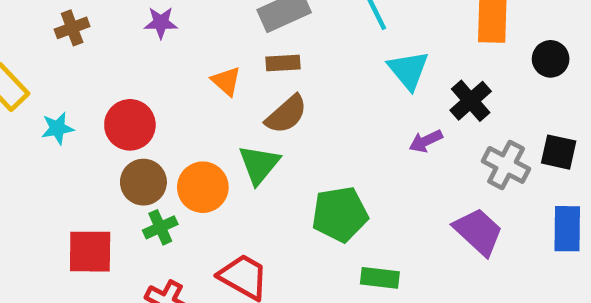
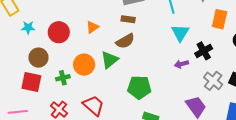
orange triangle: (226, 81) -> (92, 27), moved, turned 32
brown circle: (143, 182) -> (38, 58), moved

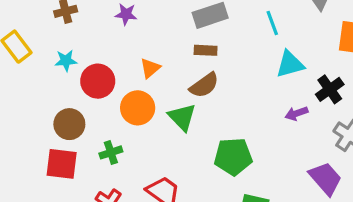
cyan star: (28, 28) -> (66, 61), moved
cyan triangle: (180, 33) -> (290, 64), turned 48
green triangle: (110, 60) -> (182, 117), turned -30
orange circle: (84, 65) -> (138, 108), moved

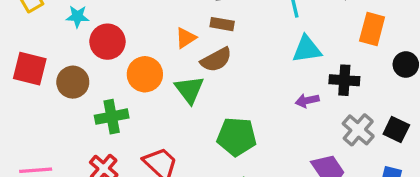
orange triangle: (150, 68) -> (186, 38), moved
black cross: (330, 89) -> (344, 80), turned 32
green cross: (111, 152) -> (112, 117), size x1.4
red square: (62, 164) -> (30, 69), moved

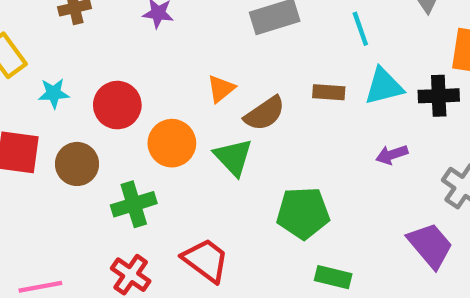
cyan star: (77, 16) -> (54, 93), moved
brown rectangle: (222, 24) -> (329, 92), moved
black cross: (344, 80) -> (439, 96), moved

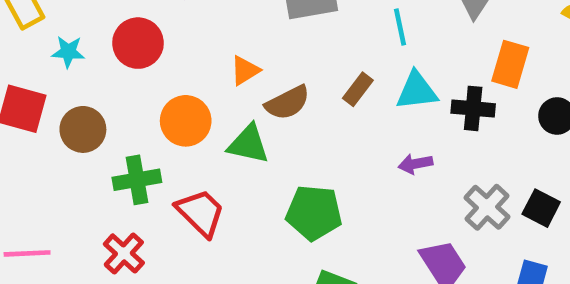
brown rectangle: (329, 92) -> (358, 89), turned -64
red circle: (117, 105) -> (138, 43), moved
green triangle: (233, 157) -> (248, 144), turned -42
red trapezoid: (206, 260) -> (201, 213), moved

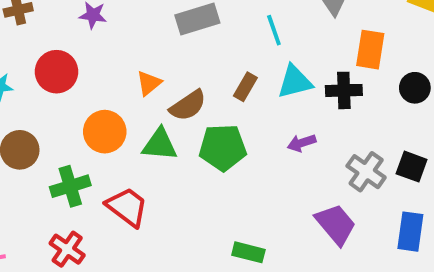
green pentagon: (314, 213) -> (223, 147), moved

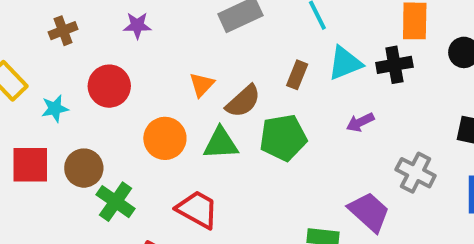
gray cross: (366, 172) -> (416, 173), moved
green cross: (70, 186) -> (116, 202), moved, turned -30
purple trapezoid: (336, 224) -> (369, 212), moved

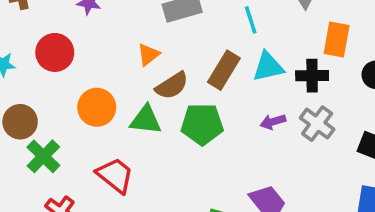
brown rectangle: (297, 75) -> (224, 70), size x1.5
orange triangle: (202, 85) -> (148, 55), moved
gray cross: (416, 173) -> (317, 124), moved

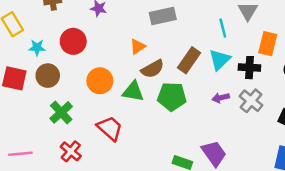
cyan line: (251, 20) -> (223, 28), moved
cyan triangle: (268, 67) -> (220, 60), turned -35
brown circle: (20, 122) -> (48, 76), moved

